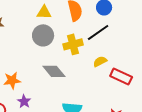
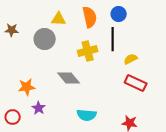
black line: (98, 32) -> (113, 39), turned -55
gray circle: (43, 35) -> (45, 39), moved
yellow semicircle: (100, 61) -> (131, 59), moved

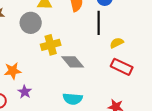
yellow cross: (88, 51) -> (51, 45), moved
gray diamond: (69, 78) -> (73, 62), moved

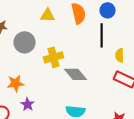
gray circle: (31, 23) -> (25, 42), moved
yellow semicircle: (117, 43) -> (120, 55), turned -64

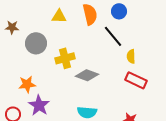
black line: (102, 35) -> (113, 36), turned -40
gray diamond: (76, 74) -> (87, 75), turned -30
purple star: (28, 104) -> (39, 105), size x1.5

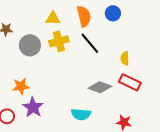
black line: (113, 36) -> (90, 43), moved
yellow cross: (65, 58) -> (59, 41), moved
gray diamond: (87, 75) -> (100, 87), moved

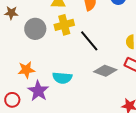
black line: (90, 43) -> (89, 41), moved
cyan semicircle: (81, 114) -> (62, 78), moved

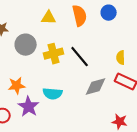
yellow cross: (64, 25) -> (54, 54), moved
gray diamond: (105, 71) -> (96, 87), turned -35

